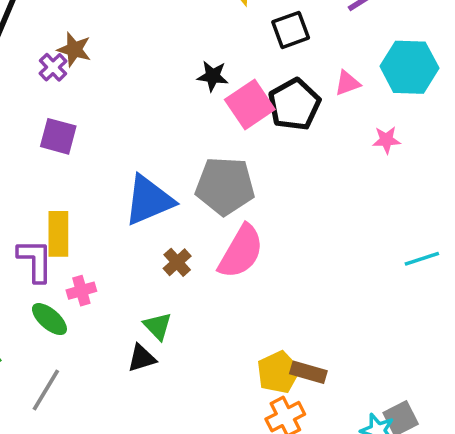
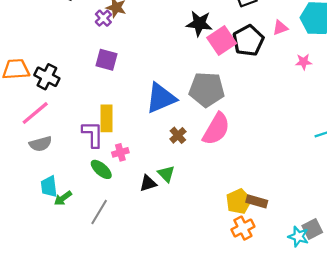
black star: (213, 76) -> (199, 23), size x1.4
black triangle: (142, 358) -> (148, 183), moved

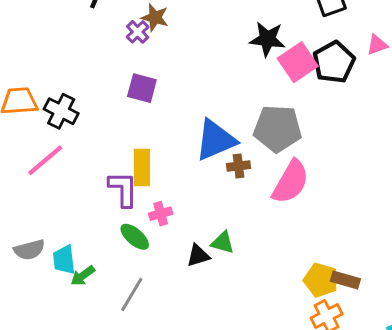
brown cross: (178, 135) -> (239, 166), moved, turned 35
gray semicircle: (41, 144) -> (29, 250), moved
green triangle: (166, 174) -> (223, 243), turned -30
yellow pentagon: (239, 201) -> (321, 280), turned -30

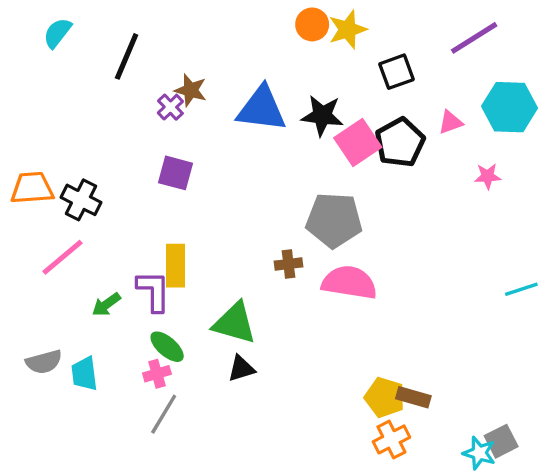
blue triangle: (215, 140) -> (262, 109), moved, turned 30
pink semicircle: (291, 182) -> (349, 283), turned -111
pink cross: (161, 214) -> (157, 374), moved
green triangle: (223, 243) -> (235, 323), moved, size x1.6
green arrow: (83, 276) -> (106, 304), moved

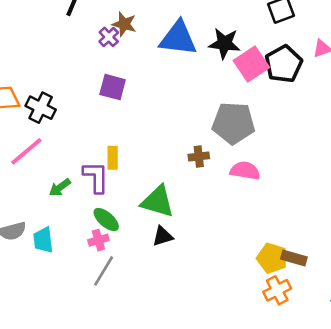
yellow rectangle: (175, 266) -> (113, 158), size x0.7
pink semicircle: (349, 283) -> (245, 171), size x0.7

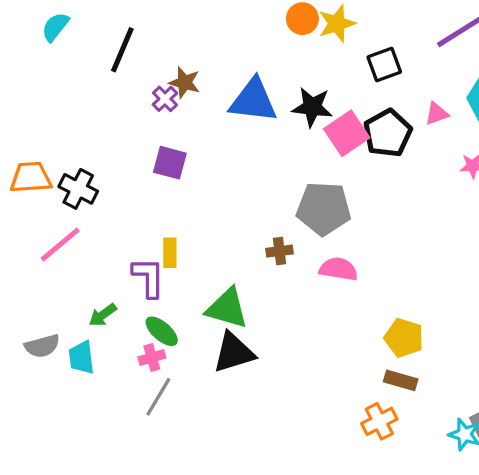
green arrow: (60, 187) -> (103, 315), moved
black triangle: (163, 236) -> (234, 353), size x1.6
yellow pentagon: (272, 258) -> (404, 338), moved

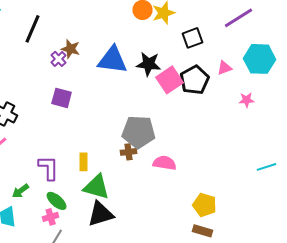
gray pentagon: (324, 209) -> (139, 132), moved
yellow rectangle: (170, 253) -> (84, 162), moved

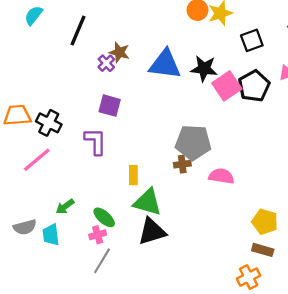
purple L-shape: (49, 168) -> (95, 141), moved

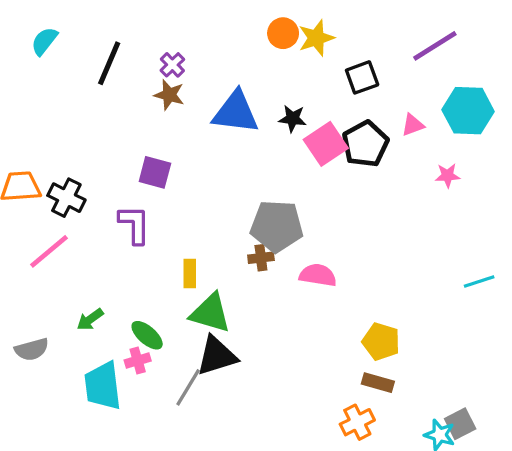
purple cross: (106, 63) -> (172, 65), moved
black star: (204, 69) -> (293, 119), size x0.7
cyan trapezoid: (51, 235) -> (103, 386), moved, size x1.5
gray line: (102, 261) -> (188, 387), moved

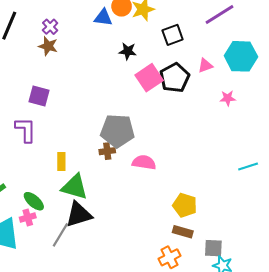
blue triangle: (236, 112) -> (103, 18), moved, size x0.6
black star: (293, 119) -> (128, 51), moved
gray square: (460, 424) -> (213, 248), moved, turned 30

